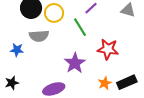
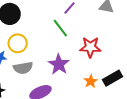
yellow circle: (54, 13) -> (18, 43), moved
gray semicircle: (39, 36) -> (23, 68), moved

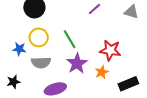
green line: (60, 28) -> (70, 39), moved
orange star: (91, 81) -> (102, 72), moved

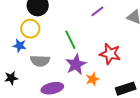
yellow circle: (39, 37) -> (30, 29), moved
orange star: (102, 72) -> (92, 79), moved

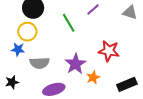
green line: (70, 40) -> (69, 23), moved

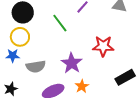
orange star: (93, 77) -> (82, 86), moved

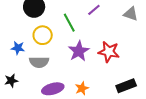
yellow circle: (20, 37) -> (43, 35), moved
purple star: (72, 63) -> (79, 51), moved

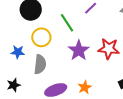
gray semicircle: (39, 62) -> (40, 64), turned -78

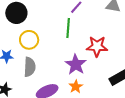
green line: (67, 23) -> (68, 28), moved, turned 42
purple star: (79, 50) -> (76, 64), moved

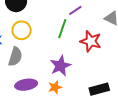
red star: (97, 46) -> (91, 41), moved

